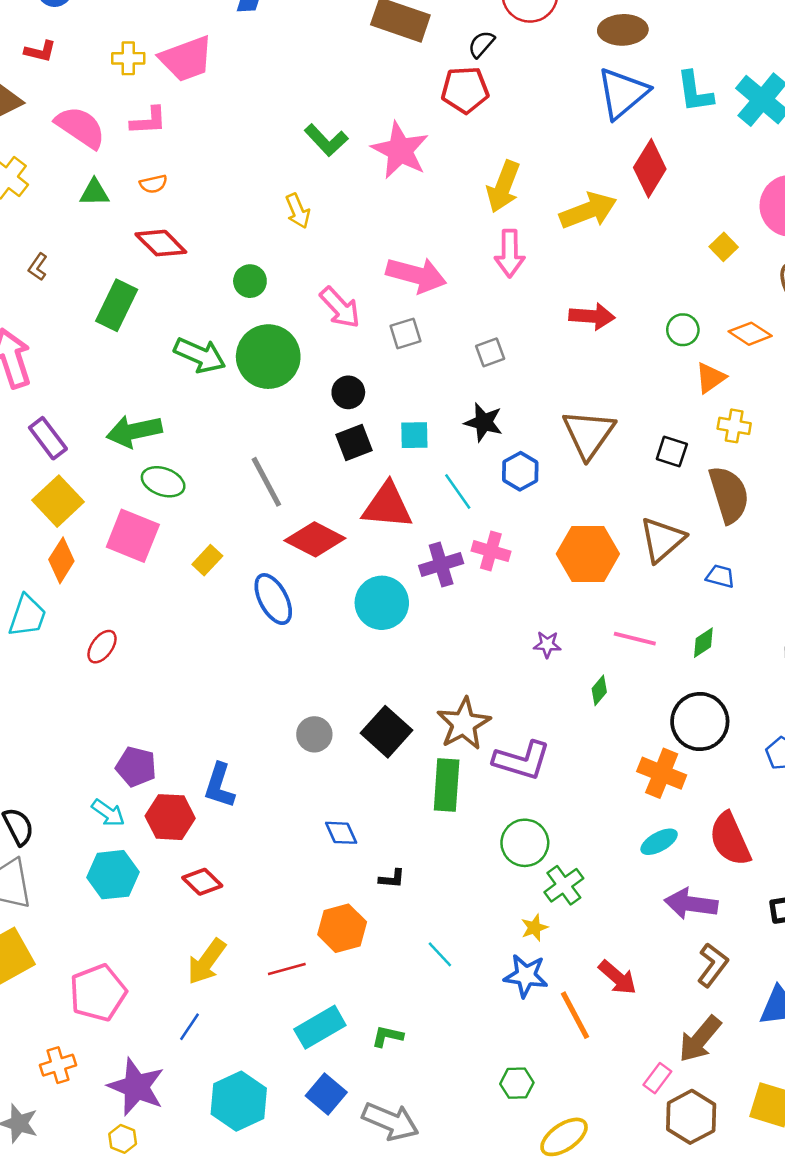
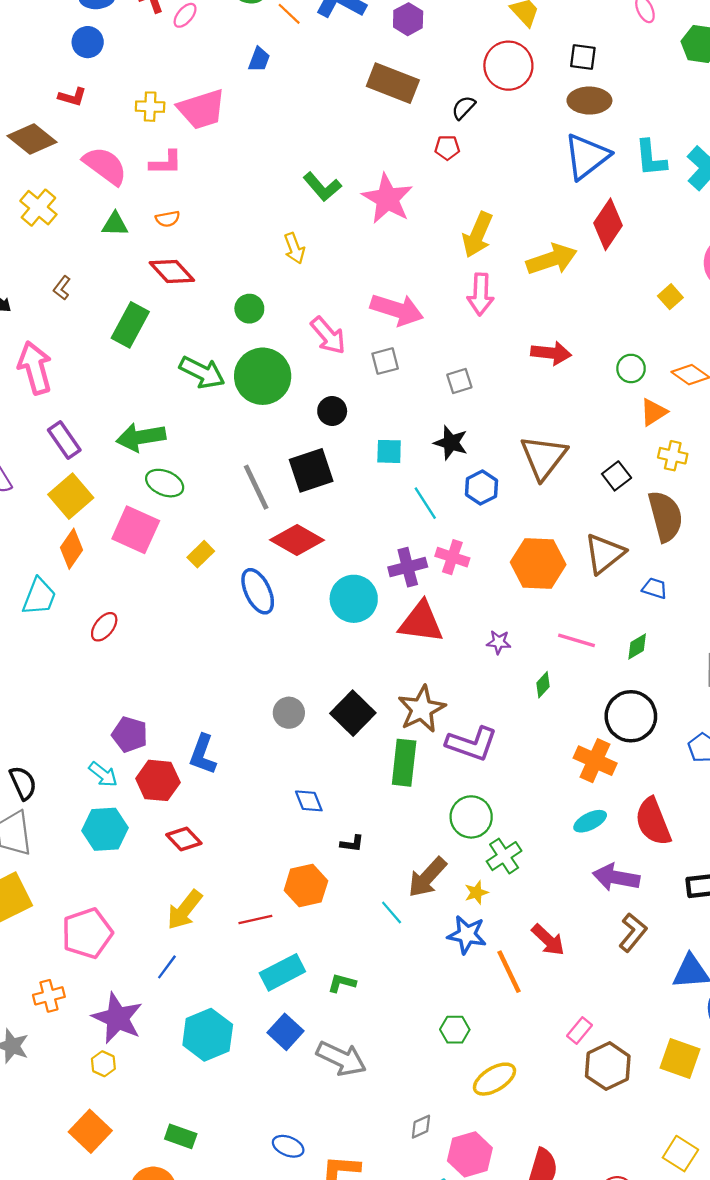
red pentagon: (465, 90) -> (447, 148), size x0.6
black square: (354, 442) -> (311, 470), moved, size x1.4
black square: (672, 451) -> (617, 476), turned 32
red triangle: (387, 506) -> (421, 622), moved
brown arrow: (700, 1039) -> (427, 877), moved

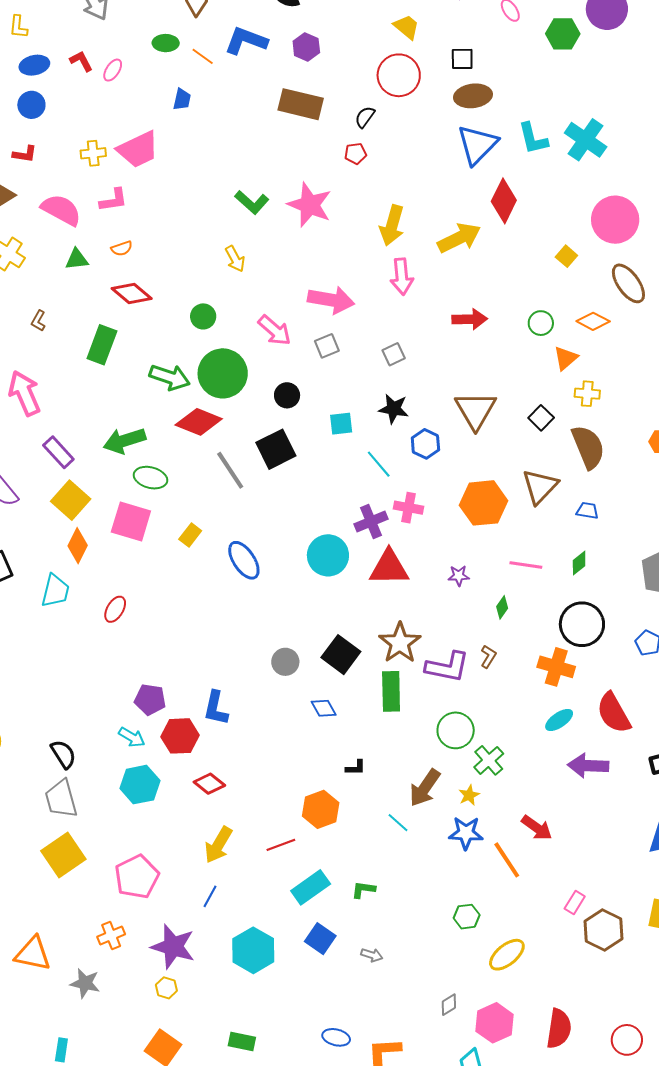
red diamond: (297, 540) -> (199, 422), moved
blue diamond: (309, 801) -> (324, 708), moved
brown L-shape: (633, 932) -> (488, 657), moved, size x0.7
gray arrow: (341, 1059) -> (372, 955), size x0.5

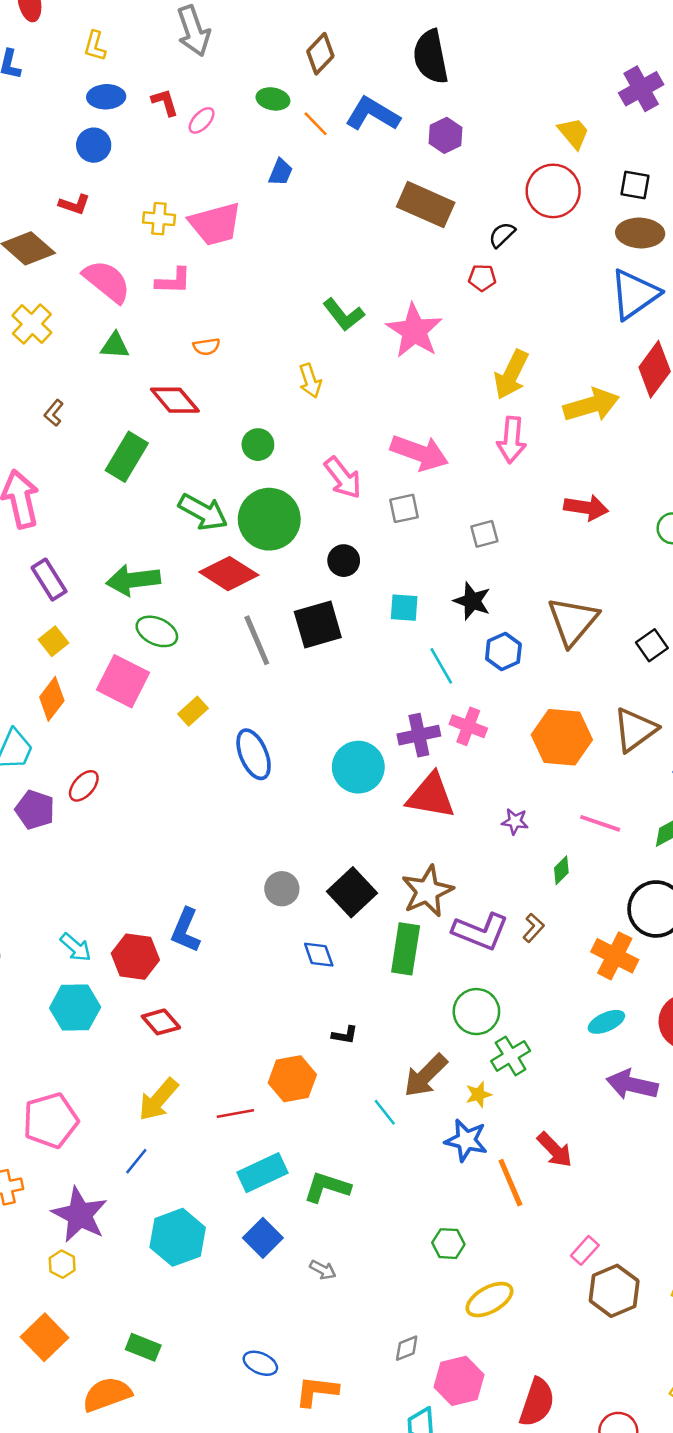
orange semicircle: (122, 248) -> (206, 347), moved
yellow square: (71, 500) -> (53, 641), size x0.6
purple pentagon: (150, 700) -> (35, 810), moved
green L-shape: (363, 890) -> (327, 1187), size x1.5

